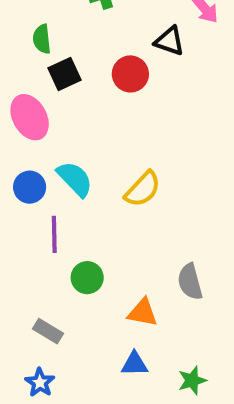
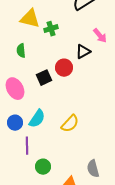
black triangle: (169, 41) -> (83, 52), turned -49
black square: (65, 74) -> (44, 78), moved
cyan semicircle: (75, 179) -> (37, 119), turned 78

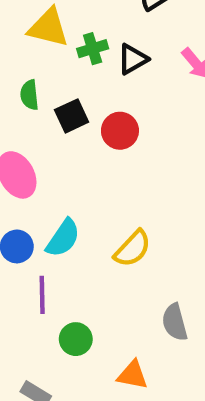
black triangle: (83, 52) -> (133, 59), moved
black square: (44, 78) -> (72, 116), moved
gray semicircle: (93, 169) -> (175, 322), moved

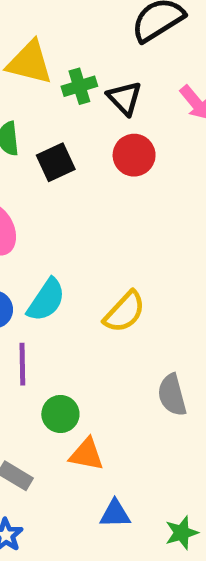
black triangle: (133, 59) -> (125, 98), turned -44
red circle: (120, 131) -> (134, 155), moved
orange triangle: (133, 375) -> (87, 454), moved

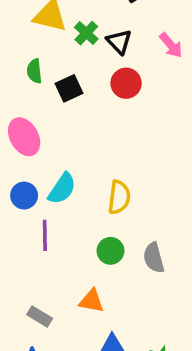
green cross: (79, 86) -> (86, 33), turned -30
yellow semicircle: (125, 312) -> (119, 197), turned -36
green circle: (60, 414) -> (110, 251), moved

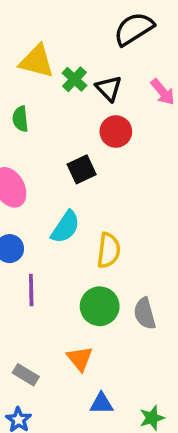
black square: (69, 88) -> (82, 169), moved
cyan semicircle: (62, 189) -> (65, 227), moved
green circle: (110, 251) -> (100, 306), size x1.4
orange triangle: (91, 301) -> (80, 358), turned 40

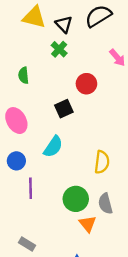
yellow triangle: (37, 61) -> (34, 17), moved
black triangle: (109, 88) -> (64, 24), moved
yellow semicircle: (109, 250) -> (102, 162), moved
orange triangle: (80, 358) -> (88, 224), moved

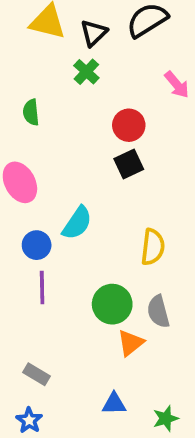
black triangle: (64, 24) -> (94, 33), turned 30
black square: (64, 109) -> (129, 164), moved
blue circle: (16, 161) -> (37, 245), moved
orange triangle: (88, 224) -> (131, 343), turned 30

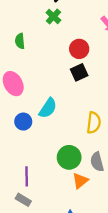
purple line: (42, 288) -> (27, 176), moved

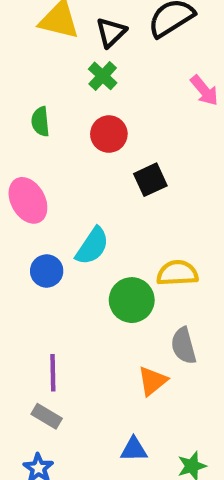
red circle: (79, 49) -> (109, 134), moved
yellow semicircle: (94, 123) -> (177, 273), turned -100
green circle: (69, 157) -> (132, 300), moved

